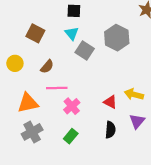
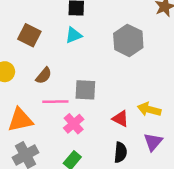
cyan triangle: (72, 33) -> (74, 35), turned 48
gray square: (85, 50) -> (85, 90), moved, turned -30

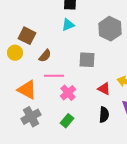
brown square: (29, 35) -> (27, 36), moved
gray square: (85, 90) -> (87, 60), moved
orange triangle: (20, 120) -> (27, 90), turned 40

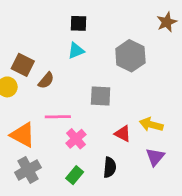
brown semicircle: (45, 56) -> (46, 80), moved
black semicircle: (104, 115) -> (110, 167), moved

